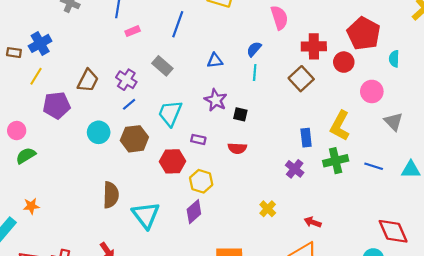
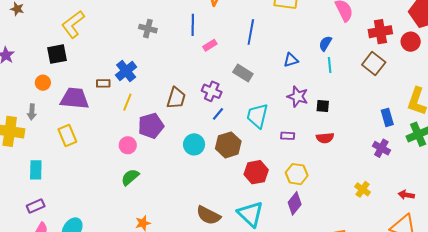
pink circle: (17, 131) -> (128, 145), moved
red hexagon: (172, 161) -> (256, 172), moved
brown semicircle: (111, 195) -> (208, 215), moved, turned 125

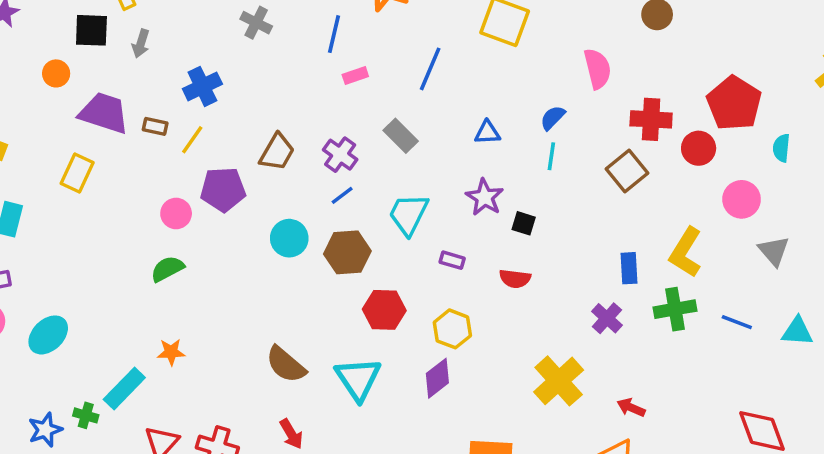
brown rectangle: (103, 83) -> (155, 126), moved
gray arrow: (32, 112) -> (141, 44), moved
yellow rectangle: (67, 135) -> (77, 173), turned 35
yellow cross: (363, 189) -> (559, 381), size x1.8

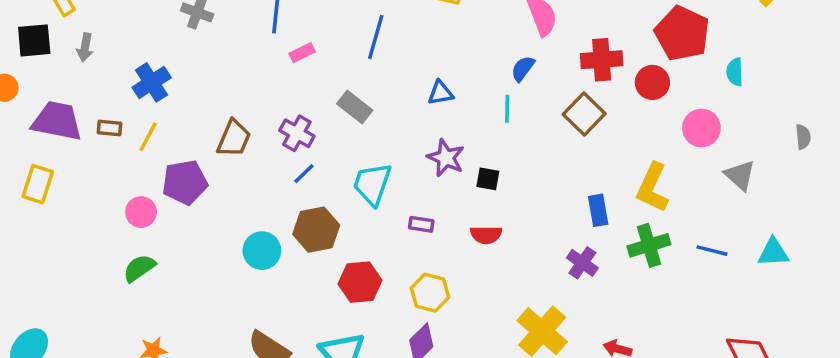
blue semicircle: (553, 118) -> (523, 68), moved
cyan circle: (289, 238) -> (262, 251), moved

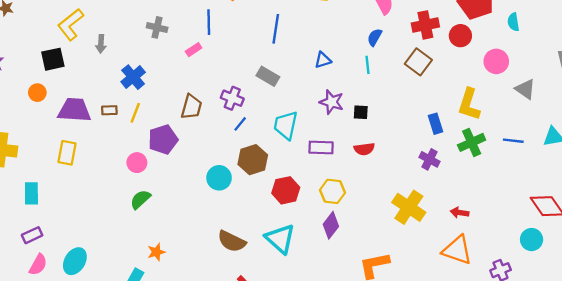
gray arrow: (85, 47) -> (101, 44), moved
pink rectangle: (302, 53) -> (194, 50), moved
purple rectangle: (421, 224) -> (321, 147), size x1.5

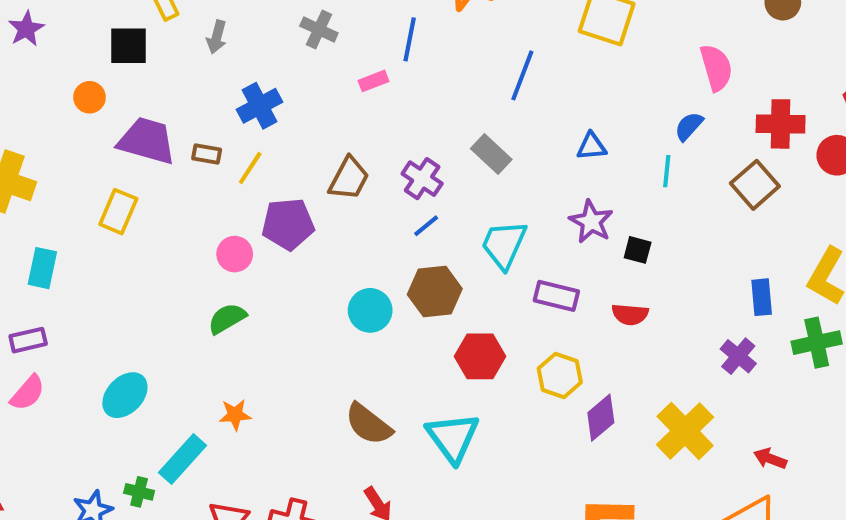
purple diamond: (331, 225) -> (601, 418), moved
cyan ellipse: (75, 261) -> (125, 395), moved

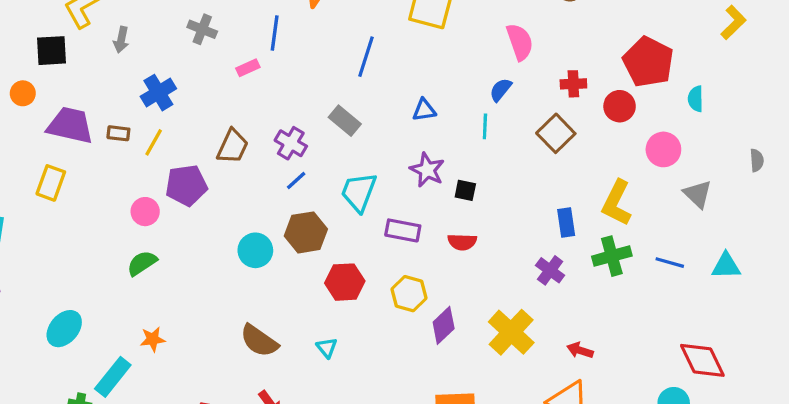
red cross: (781, 124) -> (573, 84), size x0.7
cyan triangle: (453, 437) -> (327, 348), size x0.5

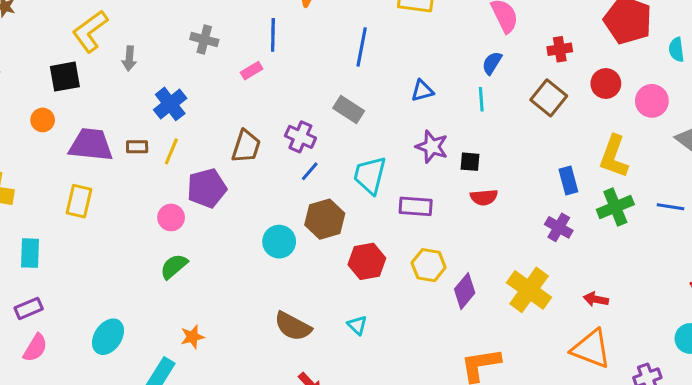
red circle: (620, 106) -> (606, 84), moved
red semicircle: (462, 242) -> (484, 197), moved

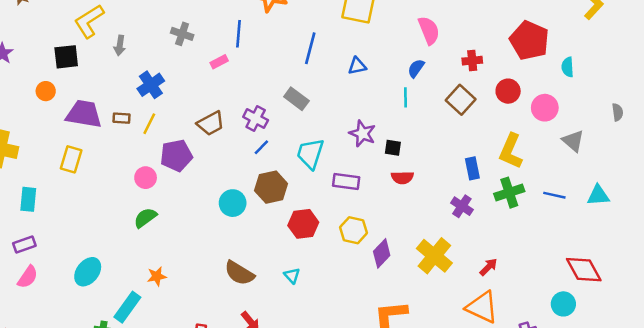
blue triangle: (422, 91) -> (357, 66), moved
brown trapezoid: (246, 146) -> (211, 123), turned 40
red arrow: (596, 299) -> (489, 267), turned 120

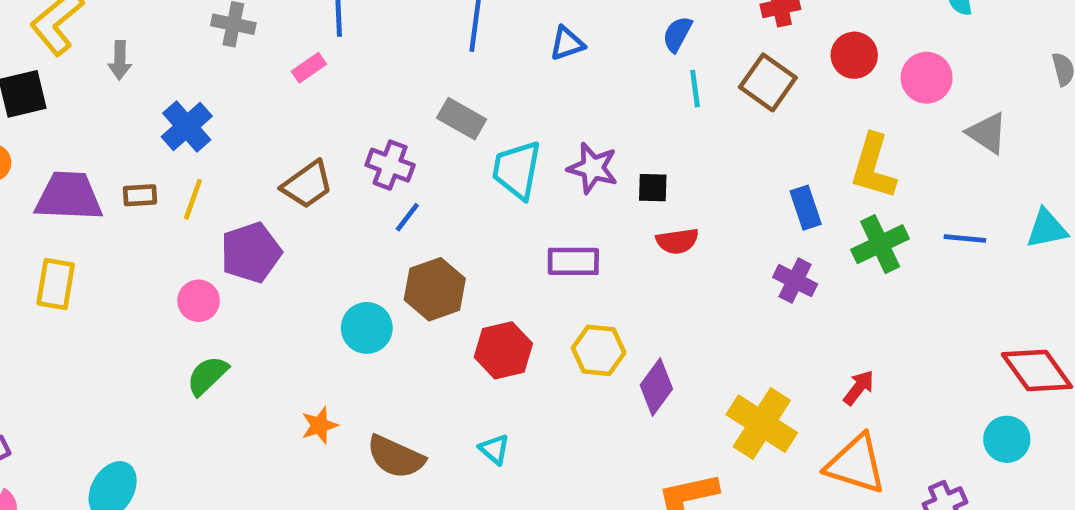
cyan line: (405, 97) -> (695, 89), moved
cyan trapezoid: (310, 154) -> (517, 170), moved
yellow cross: (434, 256) -> (762, 424), moved
orange star: (157, 276) -> (320, 425), moved

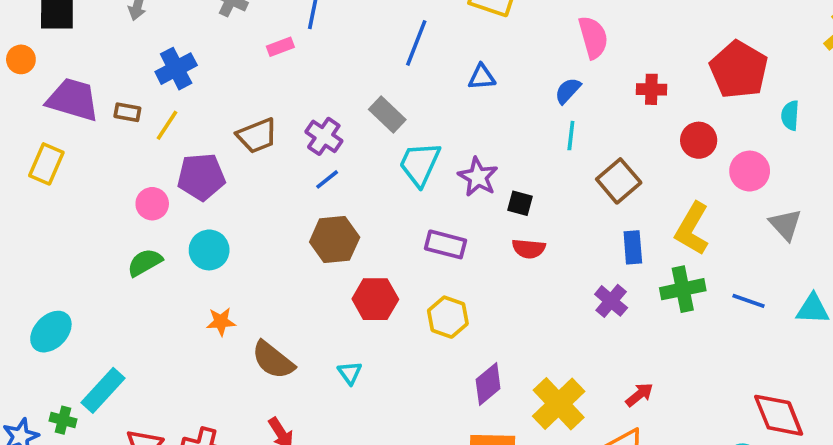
brown square: (768, 82) -> (619, 181), moved
cyan circle: (367, 328) -> (209, 250), moved
purple diamond: (656, 387) -> (488, 384), moved

